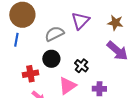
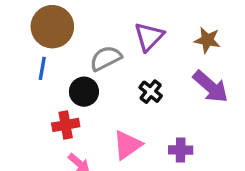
black circle: (51, 59) -> (84, 92), moved
black cross: (81, 66) -> (151, 92), moved

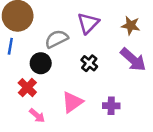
red cross: (66, 125) -> (27, 88), turned -36

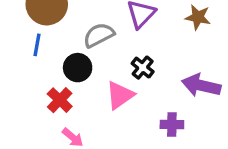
purple arrow: (133, 60) -> (201, 85), moved, turned 152
pink triangle: (72, 102) -> (120, 95), moved

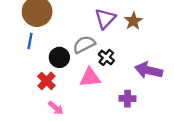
brown star: (198, 17) -> (133, 21), moved, turned 30
gray semicircle: (99, 35) -> (84, 45), moved
pink triangle: (120, 95) -> (90, 77), turned 30

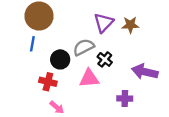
brown star: (133, 21) -> (130, 25), turned 30
red cross: (46, 81) -> (48, 82), turned -30

